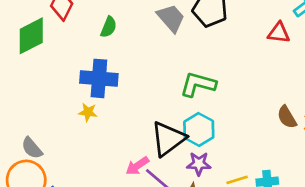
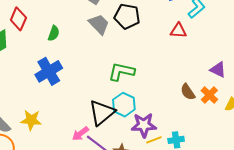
blue cross: (99, 78) -> (49, 71), turned -32
yellow star: (88, 112) -> (31, 120), moved, size x1.5
purple star: (199, 164) -> (144, 125), moved, size x1.4

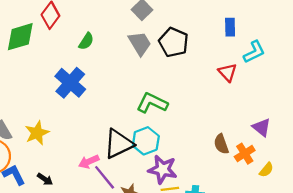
red triangle: (178, 31) -> (228, 72), turned 30
blue cross: (49, 71) -> (70, 83), turned -32
yellow star: (31, 120) -> (37, 133), turned 30

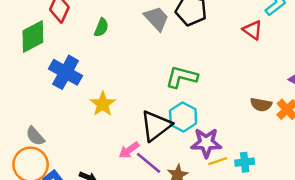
blue cross: (70, 83) -> (66, 72), moved
yellow star: (37, 133) -> (103, 104), moved
brown semicircle: (221, 144) -> (261, 105), turned -48

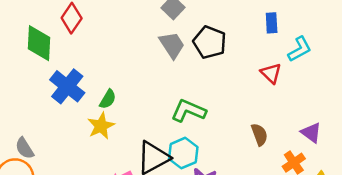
green semicircle: (101, 27) -> (108, 99), moved
green diamond: (33, 36) -> (39, 43), turned -68
brown semicircle: (261, 105) -> (259, 135), moved, turned -130

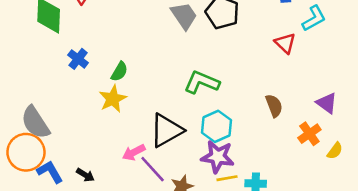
blue cross: (67, 86) -> (78, 59), size x0.6
gray semicircle: (25, 148) -> (35, 122), size x1.5
cyan hexagon: (183, 153) -> (216, 126), moved

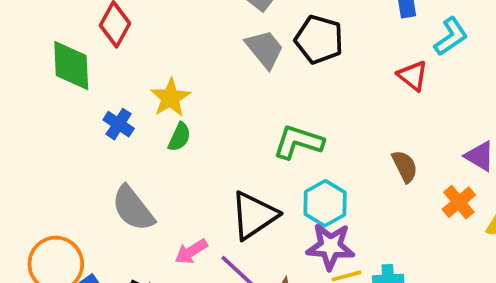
yellow star: (113, 99) -> (170, 98), moved
gray semicircle: (35, 122) -> (133, 208), moved
pink arrow: (134, 152) -> (191, 252), moved

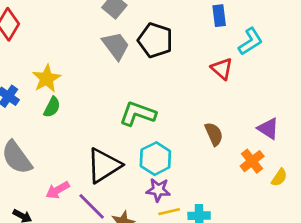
purple star: (330, 246) -> (158, 190), size x0.7

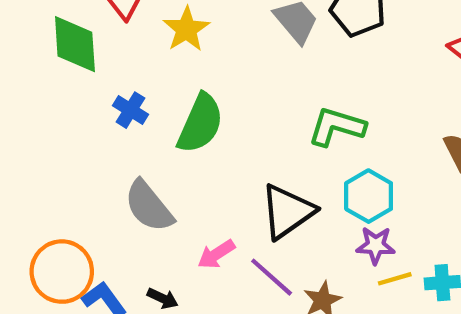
yellow star: (46, 79) -> (186, 29), moved
green semicircle: (52, 107) -> (200, 123), size x1.8

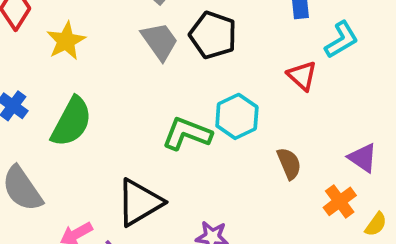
cyan hexagon: (369, 196) -> (237, 116), moved

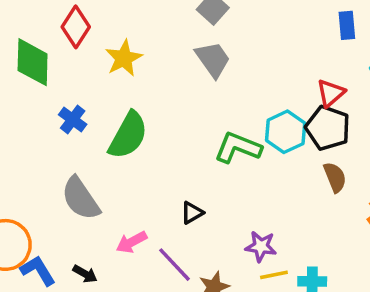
black pentagon: (213, 35) -> (328, 128), moved
red triangle: (302, 76) -> (331, 93), moved, turned 36
black triangle: (139, 202) -> (192, 213), size x0.5

